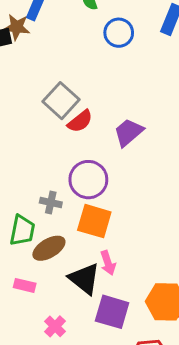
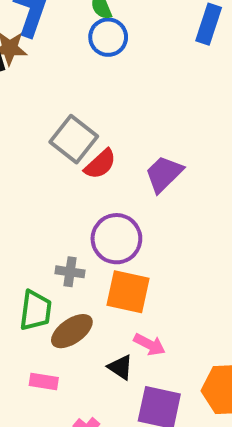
blue circle: (119, 33) -> (108, 37), moved
pink arrow: (108, 263) -> (149, 345), turned -40
black triangle: (84, 279) -> (120, 367), size x0.6

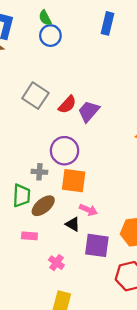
red semicircle: (100, 164) -> (67, 105), moved

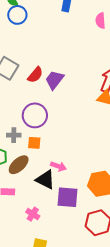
orange square: (74, 181) -> (34, 143), moved, size x0.6
black triangle: (73, 224) -> (45, 180), size x1.5

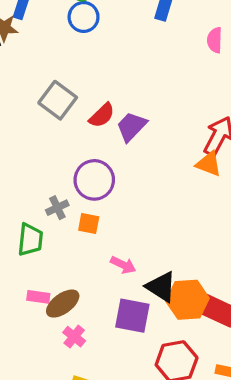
gray cross: (14, 135) -> (57, 208), turned -32
brown ellipse: (19, 165) -> (63, 304), moved
black triangle: (45, 180) -> (161, 287), moved

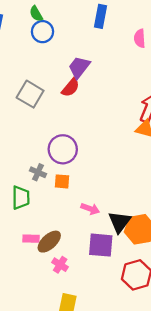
red semicircle: (102, 115) -> (71, 88), moved
purple trapezoid: (131, 127) -> (79, 67), moved
gray cross: (57, 208) -> (38, 172), turned -35
black triangle: (161, 287) -> (120, 222), turned 40

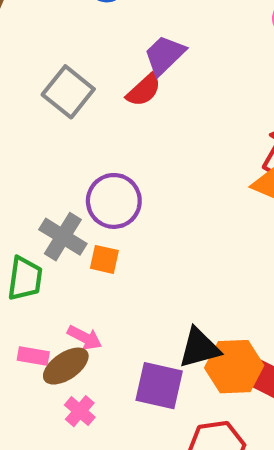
gray cross: (38, 172) -> (63, 237), size x1.5
pink arrow: (90, 209) -> (85, 338), moved
black triangle: (120, 222) -> (199, 348), turned 30

